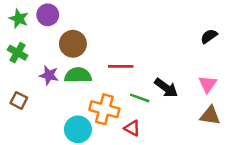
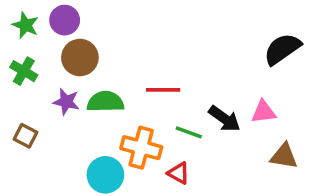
black semicircle: (209, 36) -> (282, 49), size x1.6
brown circle: (73, 44) -> (80, 57), moved
pink triangle: (208, 84) -> (264, 112), moved, turned 48

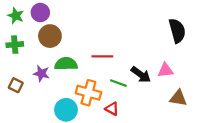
black semicircle: (282, 49) -> (177, 31), turned 110
green cross: (24, 71) -> (15, 45), turned -35
purple star: (66, 102) -> (41, 73), moved

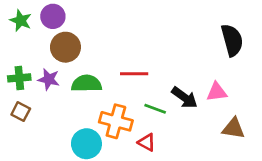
green cross: (15, 45) -> (19, 78), moved
purple star: (41, 73) -> (49, 79), moved

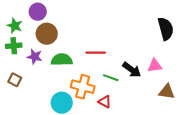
green star: (21, 21) -> (15, 26), moved
green cross: (19, 78) -> (14, 46), moved

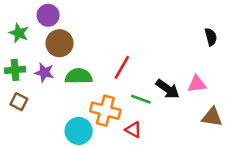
black semicircle: (166, 29) -> (211, 37), size x0.6
green cross: (14, 46) -> (15, 70), moved
red line: (96, 53) -> (122, 67), turned -60

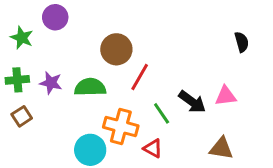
brown circle: (60, 43) -> (116, 49), moved
green line: (141, 99) -> (162, 113), turned 36
brown square: (19, 102) -> (22, 116), turned 30
brown triangle: (212, 117) -> (221, 148), moved

